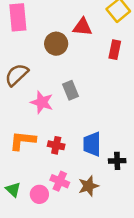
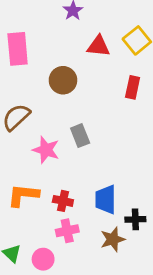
red triangle: (82, 27) -> (98, 46), moved
pink cross: (60, 181) -> (67, 231), moved, turned -36
brown star: (88, 186) -> (113, 239), moved

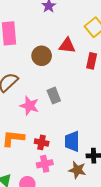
red triangle: (98, 46) -> (67, 46), moved
brown star: (113, 239) -> (77, 170), turned 30

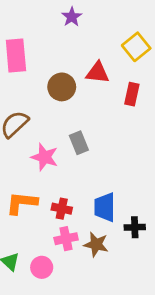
brown star: (77, 170) -> (96, 244), moved

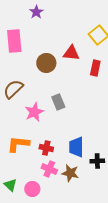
purple star: (72, 17) -> (36, 12), moved
pink star: (45, 157) -> (34, 112), turned 30
pink cross: (66, 239) -> (49, 169), turned 35

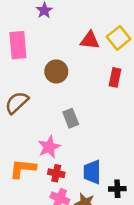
red triangle: (71, 53) -> (90, 40), moved
pink star: (34, 112) -> (49, 147), moved

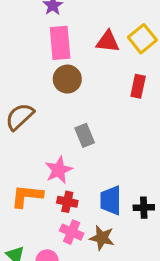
pink rectangle: (18, 45) -> (60, 43), moved
black cross: (117, 189) -> (144, 208), moved

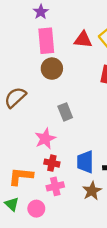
orange L-shape: (27, 196) -> (21, 176), moved
pink cross: (72, 232) -> (55, 186), turned -36
brown star: (102, 238) -> (92, 191), moved, turned 30

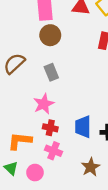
gray rectangle: (65, 112) -> (51, 72), moved
pink cross: (55, 186) -> (54, 151), turned 35
brown star: (92, 191) -> (91, 167), moved

